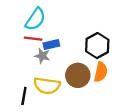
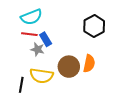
cyan semicircle: (35, 19) -> (31, 17), turned 35
blue rectangle: (51, 44) -> (46, 39), turned 72
black hexagon: (97, 46) -> (94, 26), moved

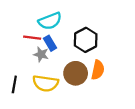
cyan semicircle: (31, 17) -> (50, 21), moved
black hexagon: (94, 26) -> (86, 40), moved
black line: (21, 85) -> (14, 84), moved

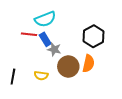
black hexagon: (86, 40) -> (94, 36), moved
gray star: (41, 54) -> (54, 49), moved
yellow semicircle: (46, 83) -> (41, 76), size x0.6

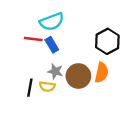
gray star: (54, 49) -> (55, 71), moved
black line: (13, 77) -> (30, 88), moved

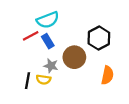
red line: (33, 39) -> (31, 36), turned -35
orange semicircle: (102, 73) -> (107, 75), moved
brown circle: (78, 76) -> (74, 57), moved

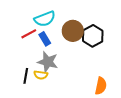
brown circle: (74, 57) -> (73, 31), moved
gray star: (51, 66) -> (48, 62), size x1.5
orange semicircle: (107, 75) -> (101, 86), moved

